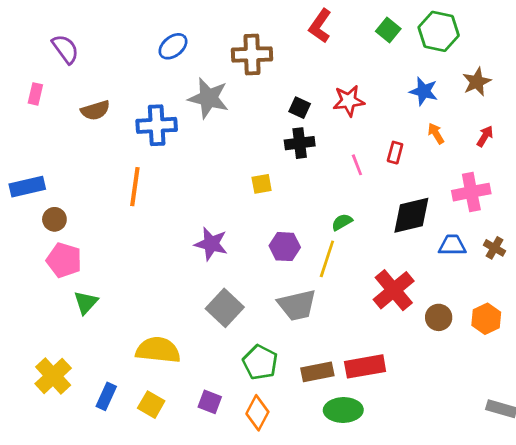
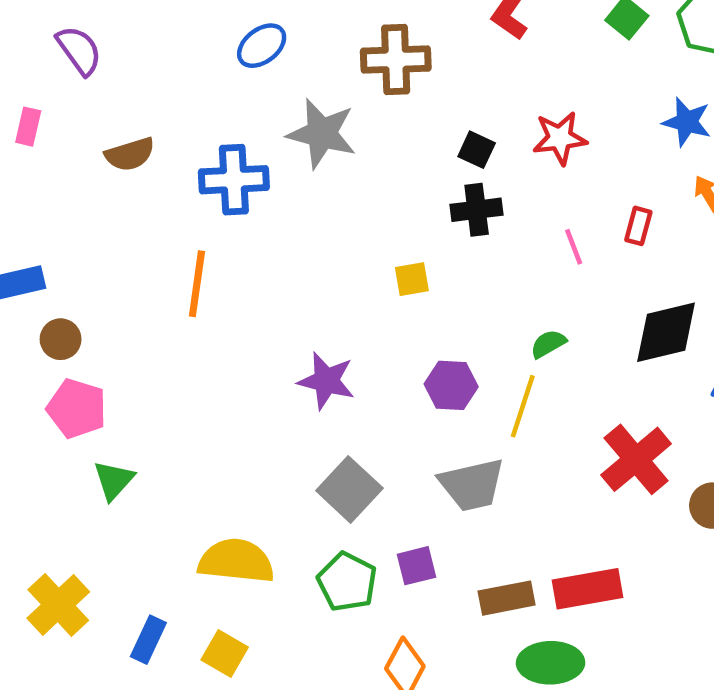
green pentagon: (260, 362) -> (347, 582), moved
purple square: (210, 402) -> (416, 566), moved, turned -35

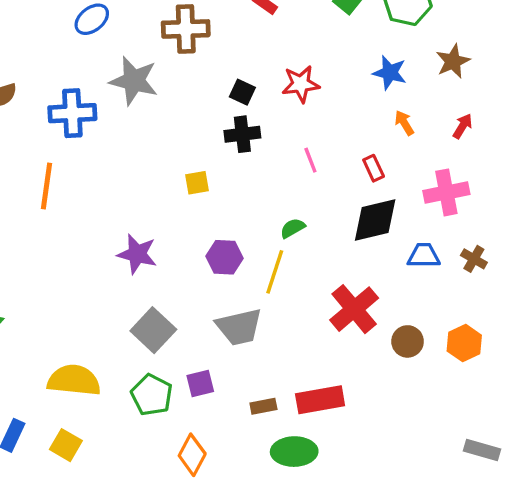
red rectangle: (638, 226) -> (374, 168), moved, turned -40
brown rectangle: (507, 598) -> (263, 406), size x0.7

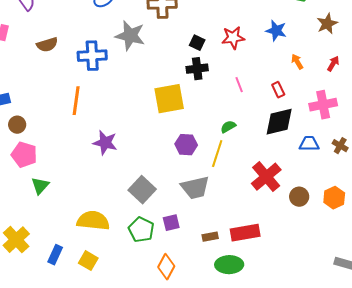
blue star: (390, 73) -> (276, 31), moved
yellow square: (197, 183) -> (169, 99), size x2.0
purple star: (137, 254) -> (105, 143), moved

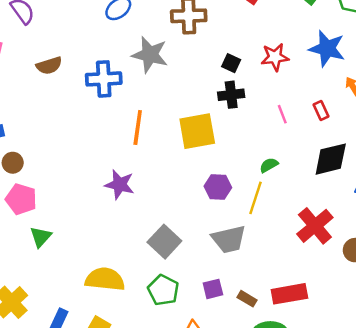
blue star: (276, 31) -> (327, 49), size x1.4
red rectangle: (278, 90) -> (321, 110), moved
orange line: (76, 101) -> (138, 127), moved
purple square: (171, 223) -> (213, 289), moved
brown rectangle: (210, 237) -> (247, 299), turned 42

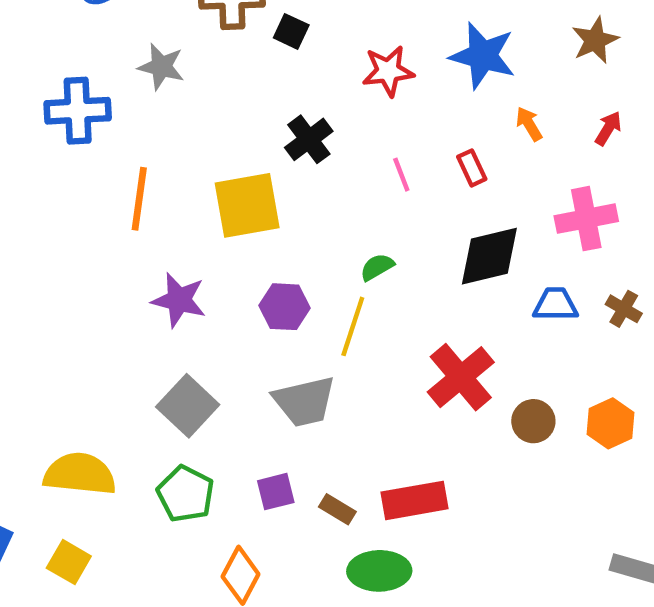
gray star: (150, 55) -> (161, 67), size x0.7
black square: (231, 63) -> (291, 31), moved
black cross: (231, 95) -> (309, 139), turned -30
purple star: (119, 185) -> (179, 300), moved

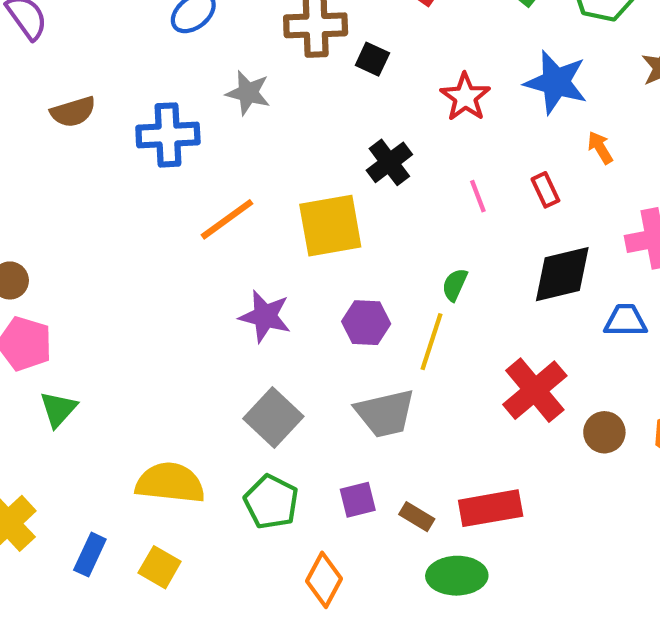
red star: (388, 71) -> (465, 97), turned -30
orange line: (139, 199) -> (227, 219), turned 46
green semicircle: (377, 267) -> (455, 285), turned -36

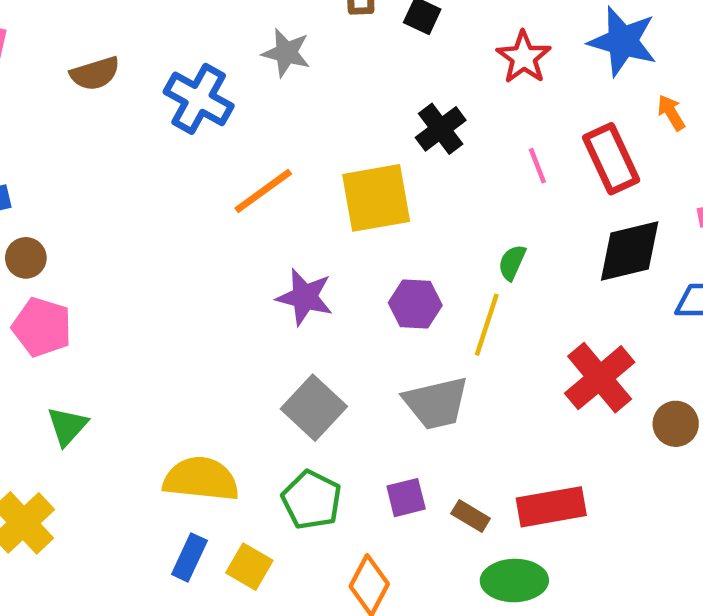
blue cross: (168, 135) -> (199, 99), turned 32
red rectangle: (545, 190) -> (611, 159), size x1.8
green triangle: (58, 409) -> (67, 426), moved
blue rectangle: (90, 555) -> (189, 557), moved
yellow square: (160, 567) -> (249, 567), moved

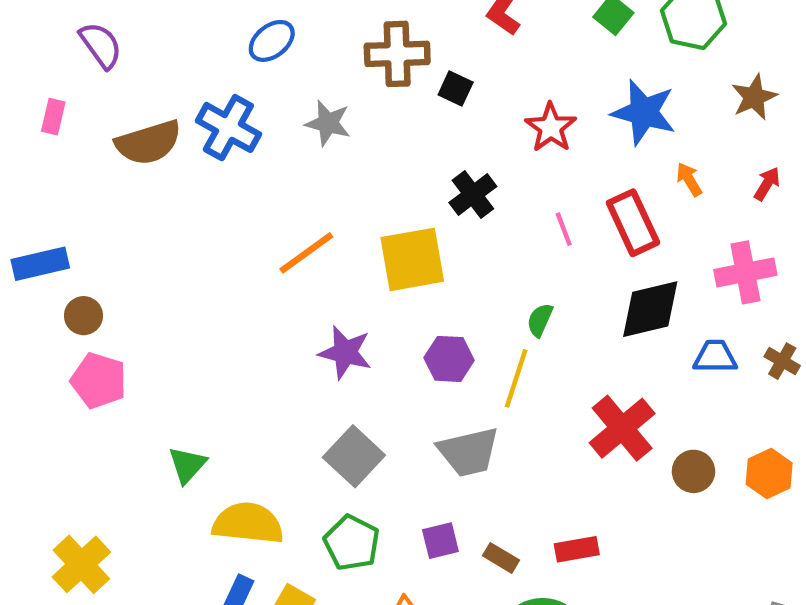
brown semicircle: (95, 74) -> (148, 143), size x1.4
blue cross: (199, 99) -> (228, 127), moved
green triangle: (67, 426) -> (187, 465), moved
red rectangle: (551, 507) -> (577, 549), size x0.7

